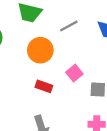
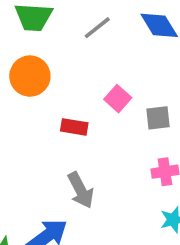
orange circle: (40, 50) -> (30, 76), moved

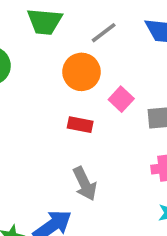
orange circle: (30, 76) -> (81, 72), moved

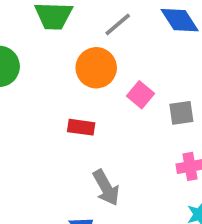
red rectangle: (80, 125) -> (81, 127), moved

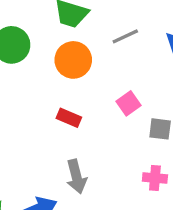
orange circle: (96, 68) -> (73, 60), moved

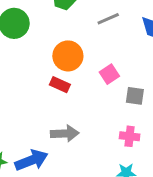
orange circle: (73, 60) -> (68, 56), moved
gray arrow: (76, 177) -> (65, 133), turned -80

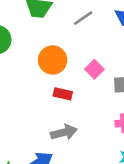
red rectangle: (60, 85) -> (63, 94), moved

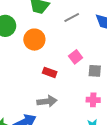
orange circle: (53, 60) -> (34, 40), moved

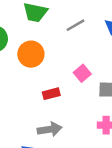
red rectangle: (50, 72) -> (51, 94), turned -32

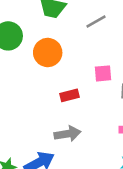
pink square: (82, 73) -> (103, 73), turned 35

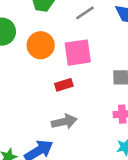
pink square: (103, 73) -> (78, 53), moved, size x1.6

